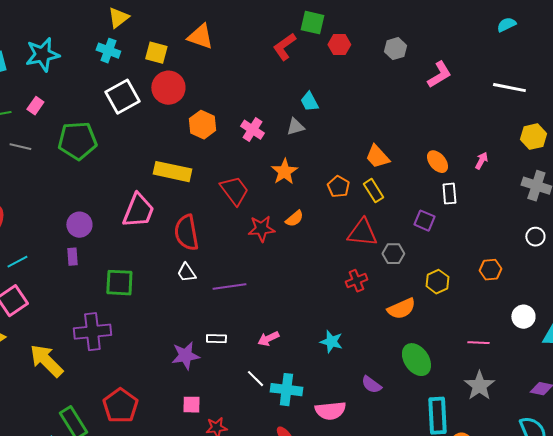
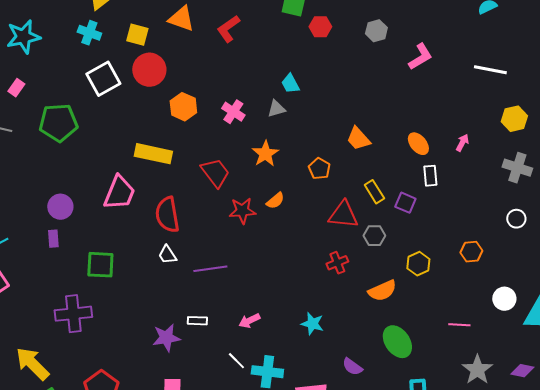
red L-shape: (284, 47) -> (228, 29), moved
yellow rectangle: (373, 191) -> (374, 192), moved
yellow arrow: (46, 361) -> (32, 364), moved
gray star: (479, 386) -> (477, 370), moved

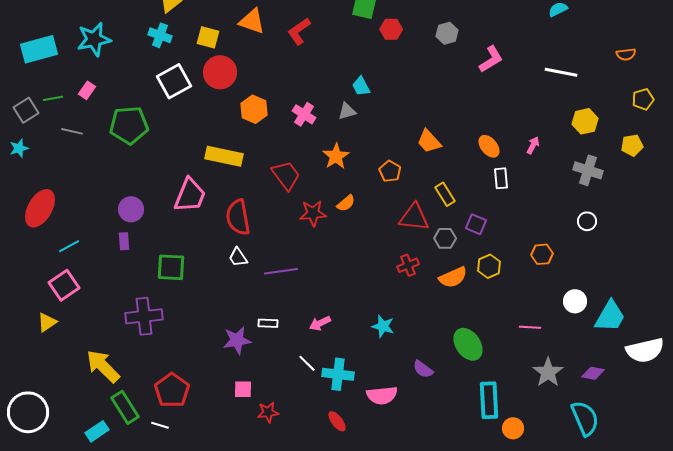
purple square: (405, 203) -> (476, 224), moved
orange semicircle: (382, 291) -> (453, 277), moved

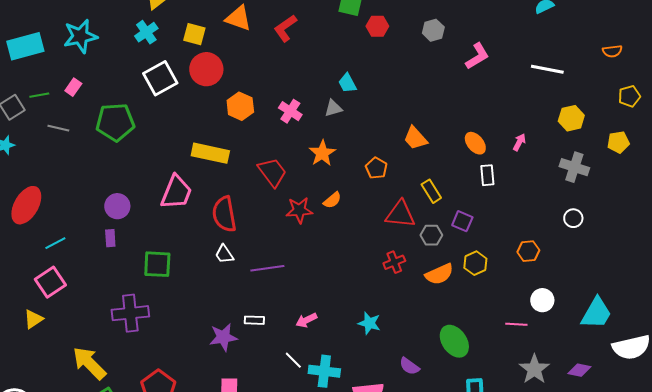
cyan cross: (160, 35) -> (146, 32), turned 35
white circle: (575, 301) -> (542, 300), moved

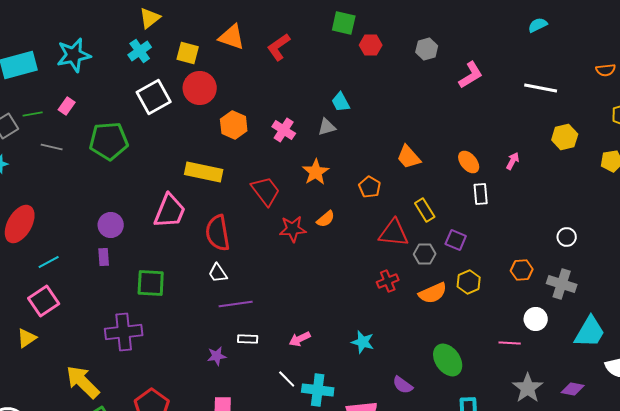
gray cross: (574, 167) -> (562, 284), moved
purple line: (267, 268) -> (236, 304), moved
purple star: (223, 337) -> (217, 356), size x0.7

